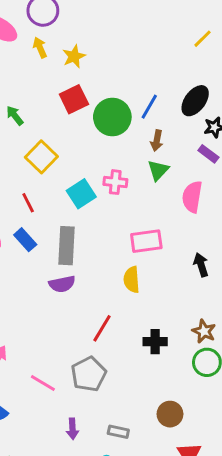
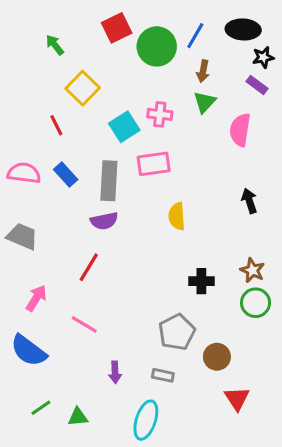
black ellipse: (195, 101) -> (243, 29), turned 56
red line: (28, 203) -> (56, 125), moved
pink rectangle: (146, 241) -> (154, 164), moved
red line: (102, 328) -> (89, 267), moved
gray pentagon: (89, 374) -> (177, 332), moved

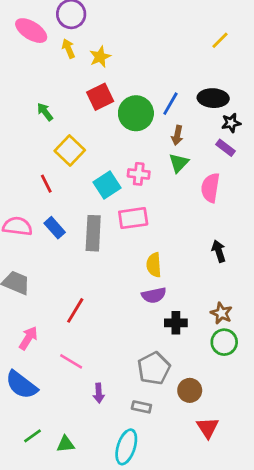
purple semicircle: (104, 221) -> (154, 295), moved
purple arrow: (115, 372) -> (99, 393), moved

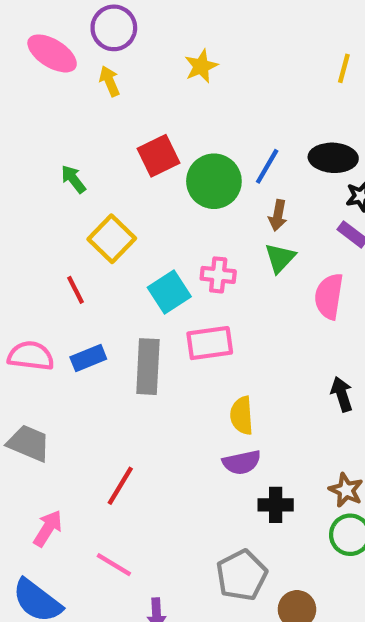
yellow line: (220, 40) -> (344, 68), turned -30
yellow star: (100, 57) -> (201, 66), moved
blue rectangle: (55, 228) -> (88, 358), turned -70

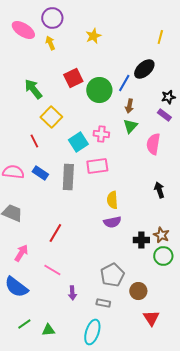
black ellipse: (333, 158) -> (144, 69), moved, turned -45
green arrow: (73, 179) -> (33, 89), size x1.5
blue rectangle: (88, 358) -> (40, 173), turned 56
black cross: (276, 505) -> (141, 240), moved

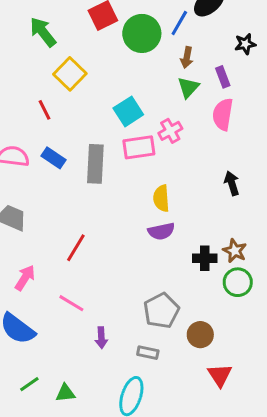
purple rectangle: (164, 115) -> (223, 77), moved, turned 32
pink cross: (101, 134) -> (170, 131), moved, turned -35
cyan square: (78, 142) -> (128, 111), moved

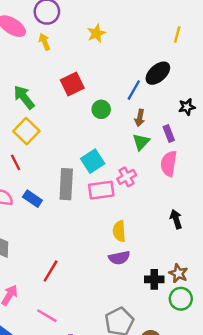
green circle: (142, 33) -> (101, 109), moved, size x0.6
yellow square: (70, 74) -> (26, 131), moved
red line: (44, 110) -> (16, 162), moved
gray rectangle: (95, 164) -> (66, 184), moved

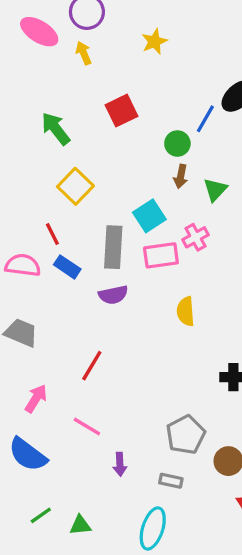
green circle: (101, 109) -> (177, 144), moved
brown arrow: (140, 118) -> (181, 176), moved
yellow square: (26, 131) -> (75, 186), moved
red line: (16, 162) -> (52, 234), moved
purple semicircle: (119, 258) -> (113, 295), moved

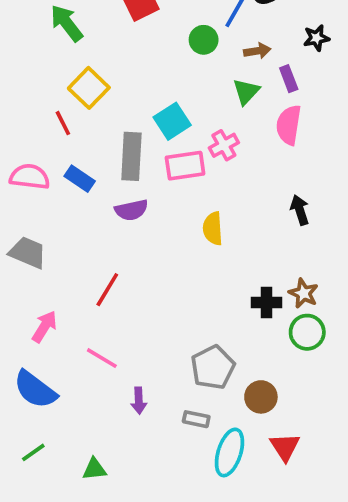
brown arrow: (181, 176) -> (257, 51), moved, turned -110
red line: (52, 234) -> (63, 123), moved
green line: (41, 515) -> (33, 452), moved
cyan ellipse: (153, 528) -> (229, 452), moved

